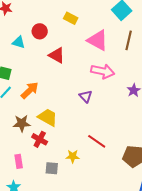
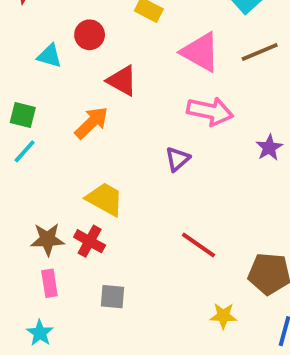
brown line: (129, 40) -> (260, 52), turned 54
orange arrow: (30, 90) -> (91, 123), moved
purple triangle: (86, 96) -> (177, 159), turned 32
brown star: (22, 123) -> (48, 239), moved
yellow star: (73, 156) -> (223, 316), moved

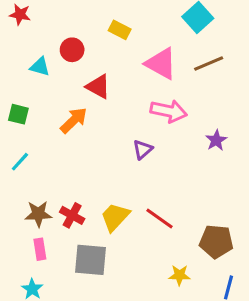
cyan line: (25, 151) -> (20, 162), moved
yellow trapezoid: (105, 199) -> (115, 217), moved, turned -76
gray square: (112, 297) -> (90, 260), size x1.6

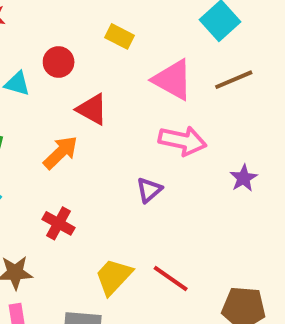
red cross: (72, 215) -> (59, 223), moved

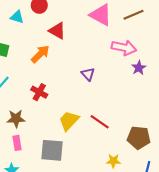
pink arrow: (183, 141) -> (124, 48), moved
purple triangle: (149, 190) -> (88, 74), turned -32

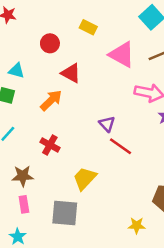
cyan triangle: (17, 17) -> (16, 71), moved
red line: (100, 122) -> (121, 146), moved

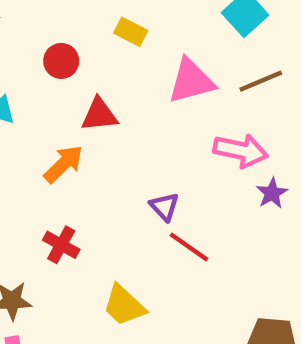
pink triangle: (122, 55) -> (191, 81), turned -44
red triangle: (71, 73) -> (99, 115), turned -35
yellow trapezoid: (85, 178) -> (124, 305), turned -90

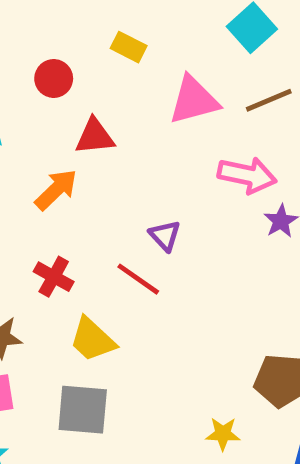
red line: (189, 247) -> (138, 279), moved
yellow trapezoid: (124, 305) -> (92, 340), moved

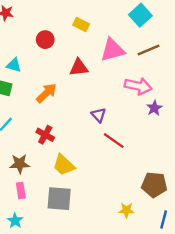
red triangle: (95, 137) -> (79, 67), moved
red line: (138, 279) -> (114, 141), moved

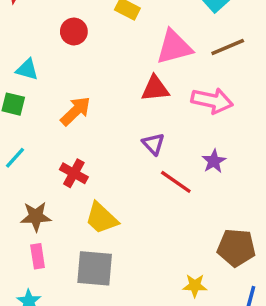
red triangle: (79, 67) -> (155, 89), moved
purple star: (154, 108) -> (214, 161), moved

